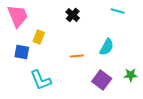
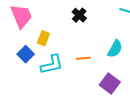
blue square: (22, 52) -> (26, 54), turned 35
cyan L-shape: (41, 80) -> (52, 65), moved, turned -80

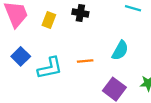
black cross: (79, 15) -> (80, 13), turned -32
yellow rectangle: (43, 38) -> (49, 20), moved

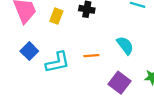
cyan semicircle: (120, 50) -> (125, 45), turned -66

